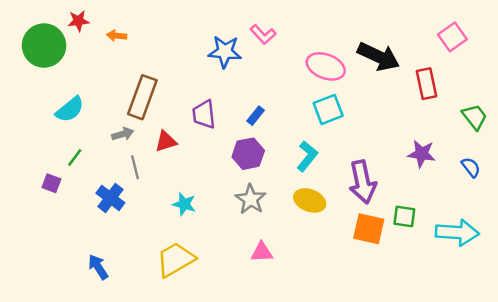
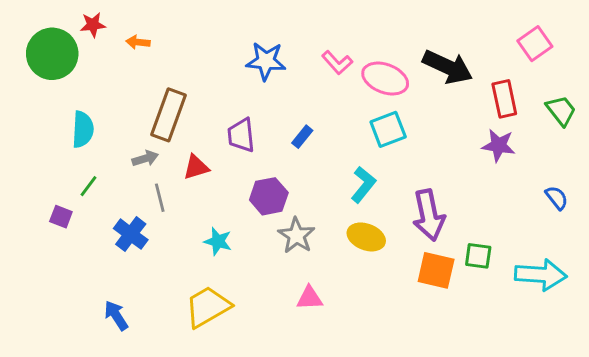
pink L-shape: (263, 34) -> (337, 63), moved
cyan semicircle: (70, 109) -> (83, 129), turned -48
green trapezoid: (475, 117) -> (561, 110), moved
purple hexagon: (248, 154) -> (269, 196), moved
purple star: (422, 154) -> (499, 145), moved

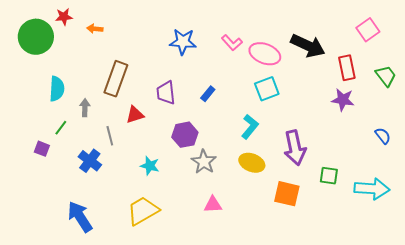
gray arrow: (145, 158) -> (85, 108), moved, turned -72
orange square: (436, 270) -> (287, 194), moved
blue arrow: (116, 315) -> (80, 217), size x1.5

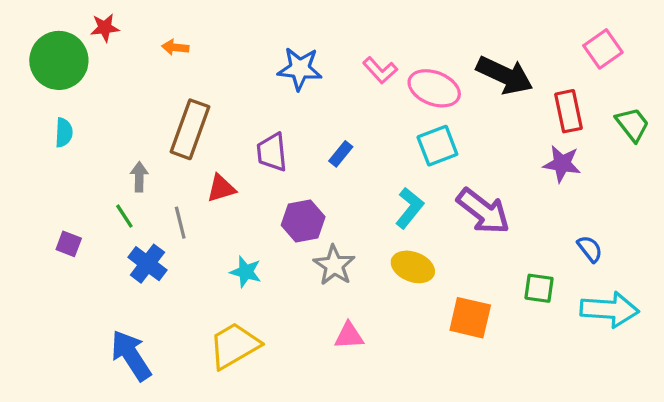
orange arrow: (95, 29) -> (175, 47), moved
cyan semicircle: (57, 89) -> (64, 133), moved, size x0.7
green line: (61, 128) -> (124, 216), moved, turned -70
blue semicircle: (383, 136) -> (590, 249), moved
purple arrow: (295, 148) -> (483, 211), moved, turned -40

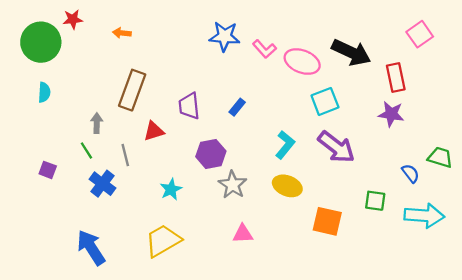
blue star: (300, 69) -> (225, 36), moved
green trapezoid: (632, 124) -> (440, 157), moved, turned -35
cyan square: (437, 146) -> (325, 101), moved
cyan star: (246, 272) -> (171, 189), turned 30

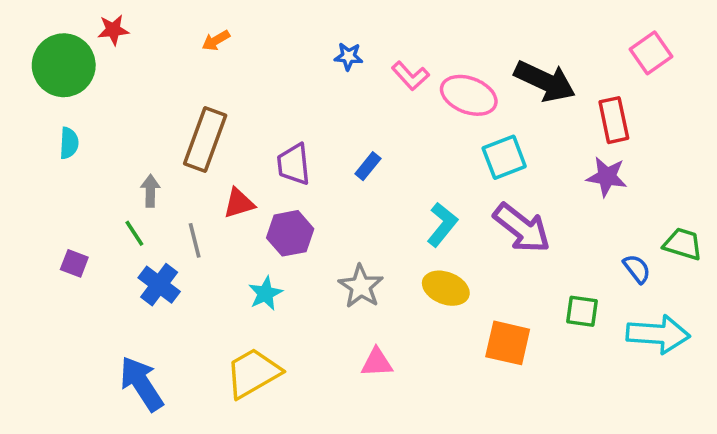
orange arrow: (122, 33) -> (216, 40), moved, turned -36
blue star: (225, 36) -> (348, 56), size x0.6
purple hexagon: (211, 154) -> (290, 233), moved

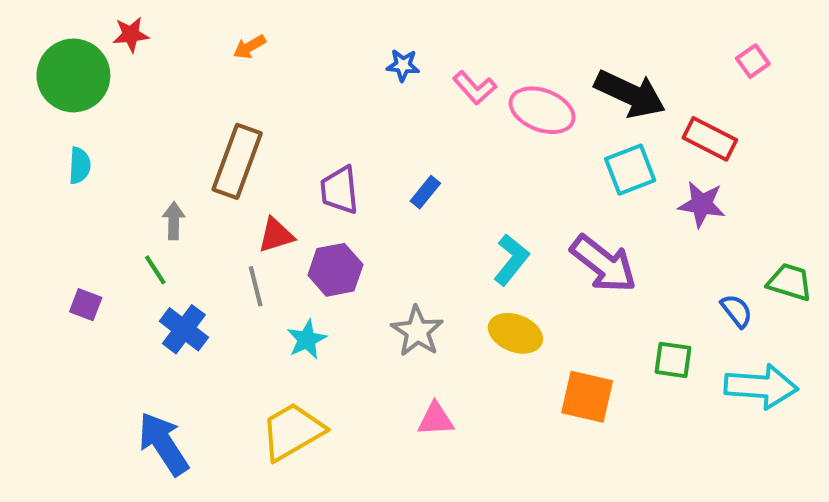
pink square: (651, 53) -> (753, 61), size x0.7
red rectangle: (614, 120) -> (710, 139), turned -51
cyan square: (504, 157) -> (630, 170), moved
gray line: (195, 240) -> (256, 286), moved

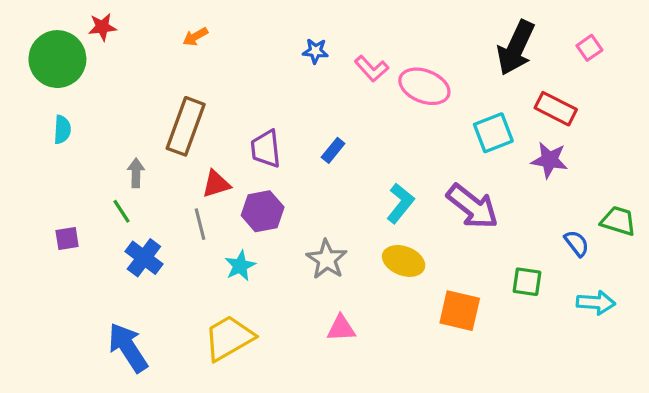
black arrow: (630, 94) -> (516, 48), moved, turned 90
purple square: (86, 305) -> (67, 239), turned -30
cyan arrow: (761, 387) -> (596, 303), size x0.7

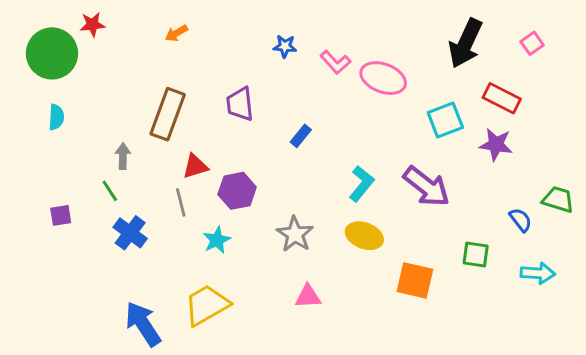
purple trapezoid: (266, 149) -> (240, 104), moved
blue arrow: (128, 347) -> (143, 324), moved

